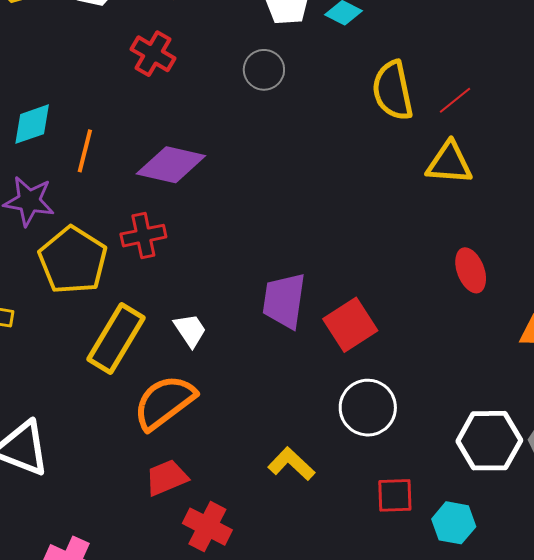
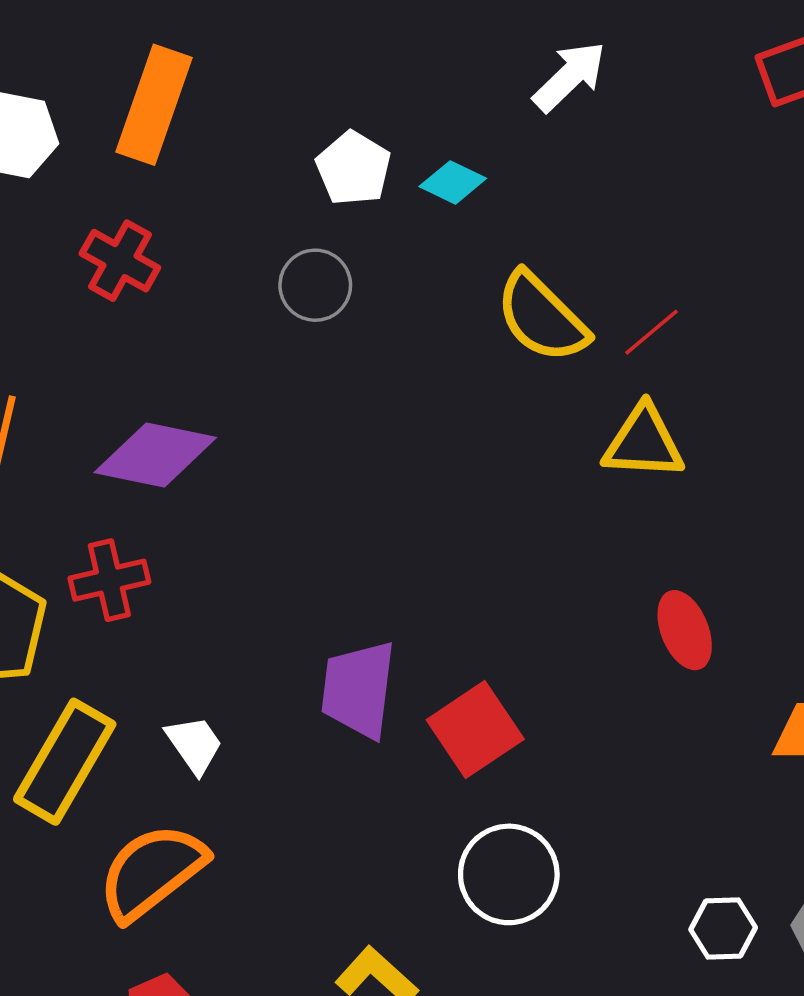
yellow semicircle: (393, 91) -> (542, 317), turned -32
white hexagon: (489, 441) -> (723, 928), size x0.6

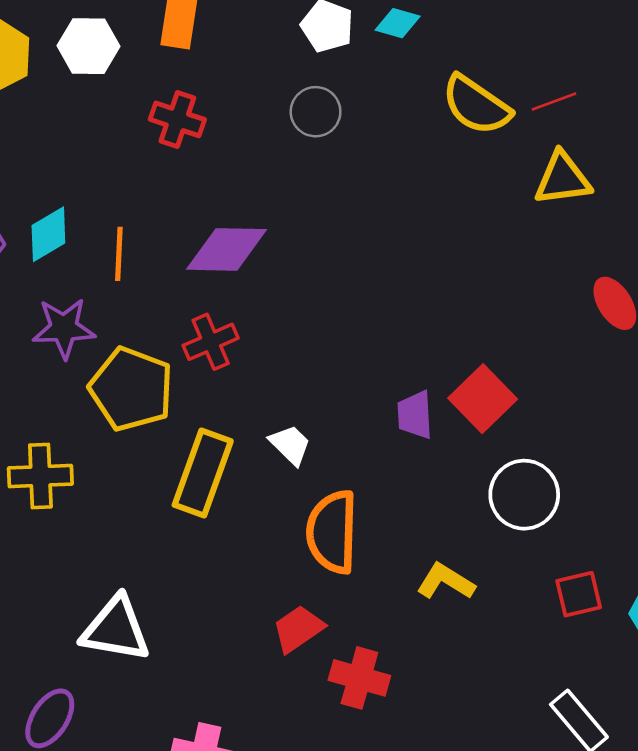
red line: (651, 332) -> (554, 101), turned 30
purple trapezoid: (358, 689) -> (415, 415), moved, size x0.7
orange semicircle: (152, 872) -> (332, 532), moved, turned -40

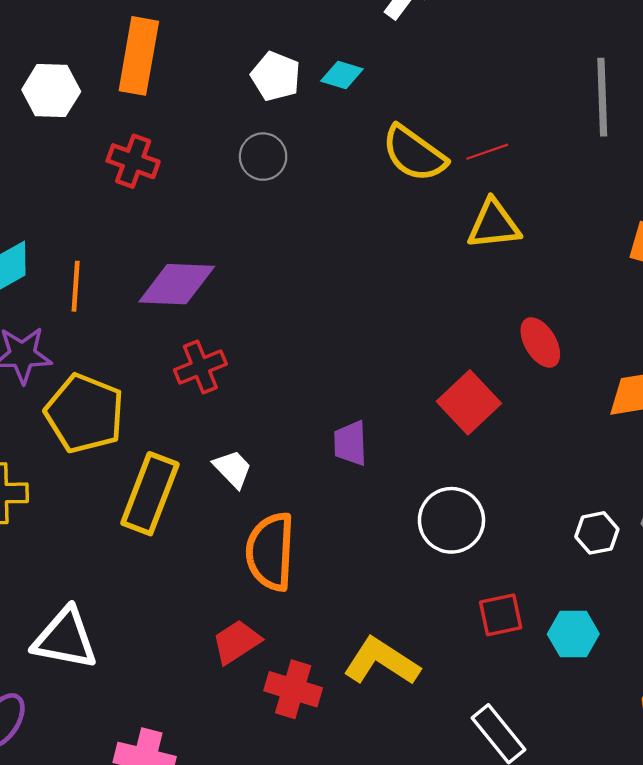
red cross: (211, 342) -> (200, 367), moved
red square: (483, 399) -> (469, 402), moved
yellow L-shape: (446, 582) -> (381, 662), moved, size x1.4

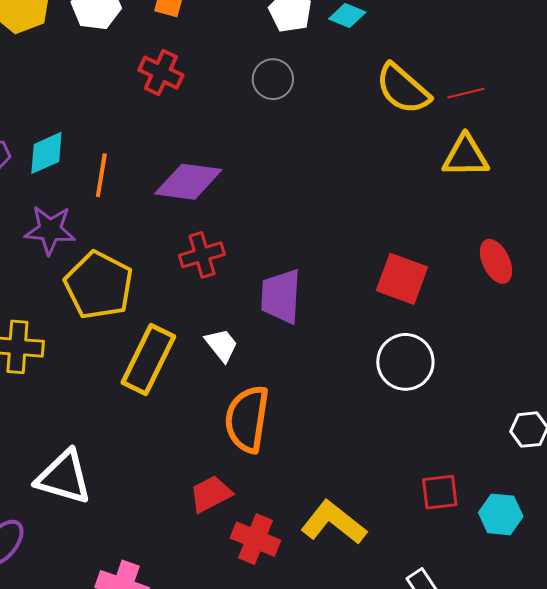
red square: (469, 402) -> (402, 279), moved, turned -32
purple trapezoid: (350, 443) -> (281, 296), moved, size x1.4
white circle: (451, 520) -> (405, 362), moved

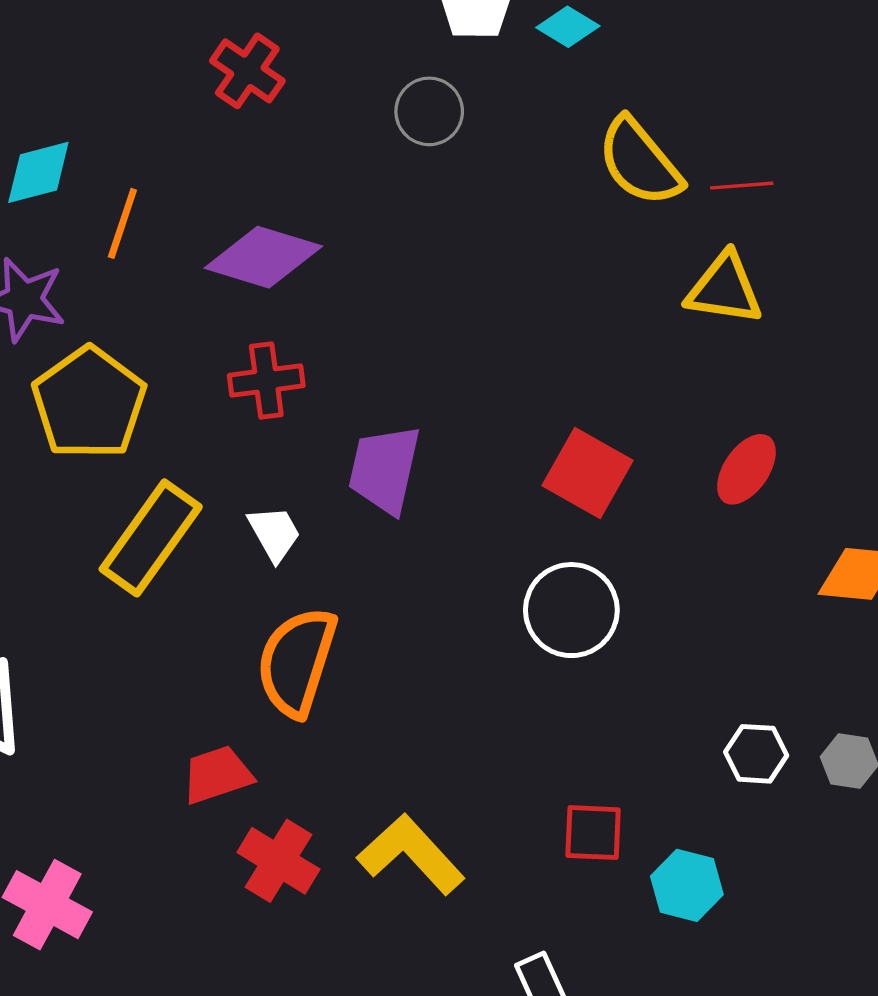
red ellipse: (496, 261) -> (746, 469), turned 51

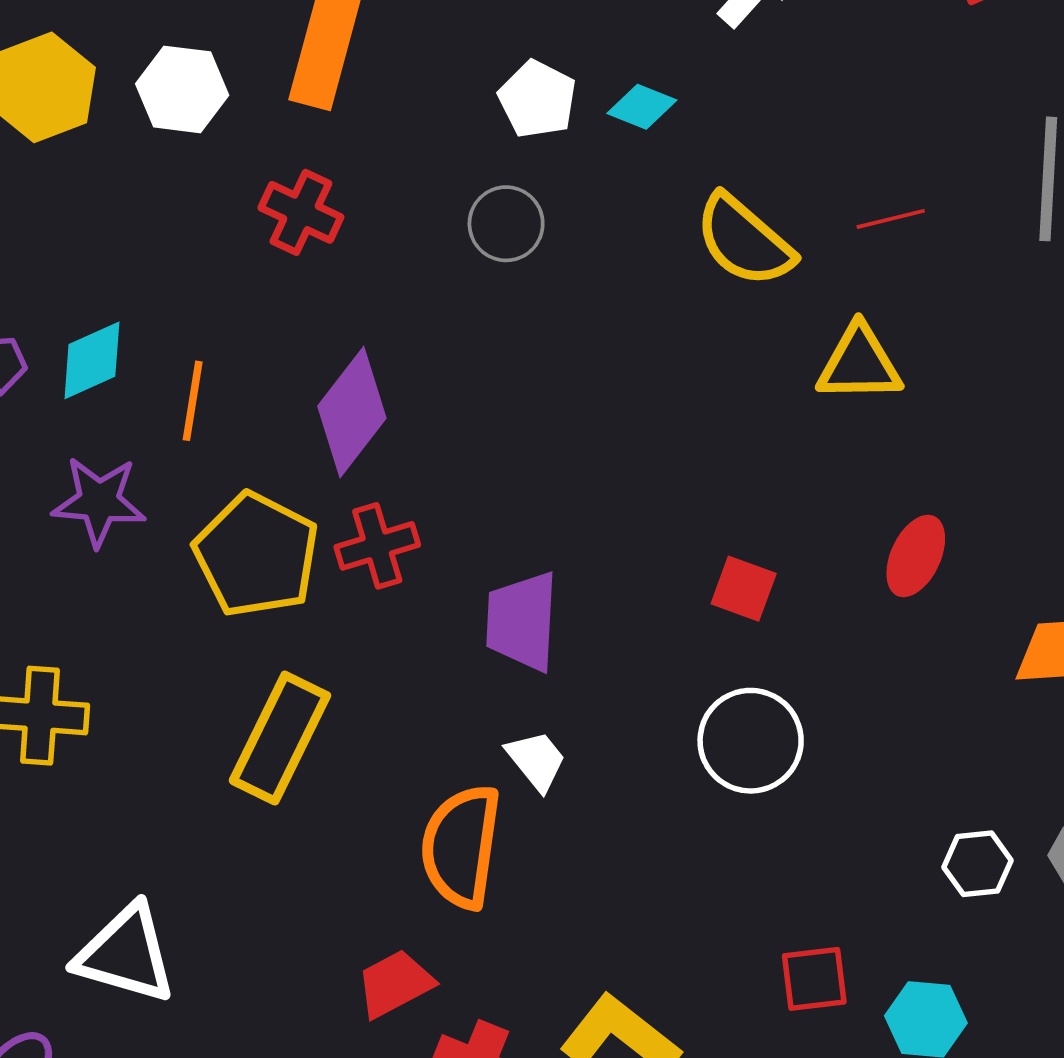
red line: (742, 186) -> (891, 219), moved
purple diamond: (263, 257) -> (352, 412), turned -60
yellow pentagon: (89, 403) -> (256, 555), moved
red square: (588, 473) -> (744, 589), size x0.7
white trapezoid: (274, 533) -> (536, 760), moved

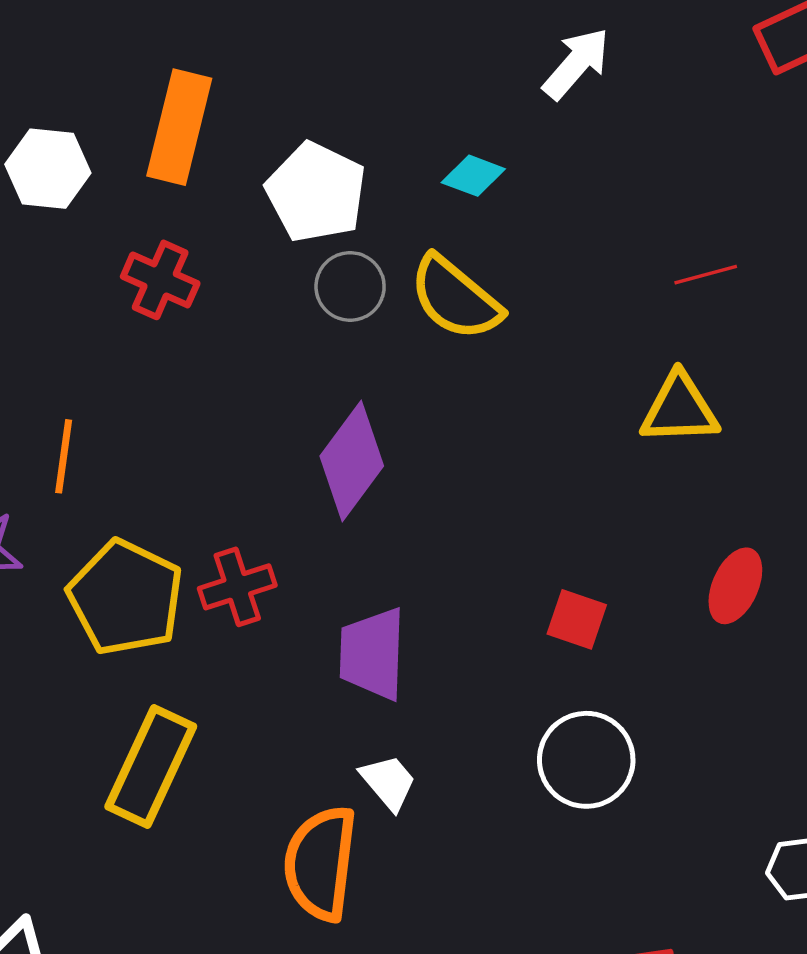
white pentagon: (537, 99) -> (316, 192), moved, size x1.4
yellow semicircle: (744, 241) -> (455, 298), moved
purple diamond: (352, 412) -> (352, 461), moved

